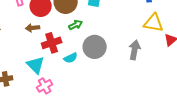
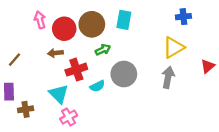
yellow triangle: (154, 23) -> (174, 47), moved, turned -40

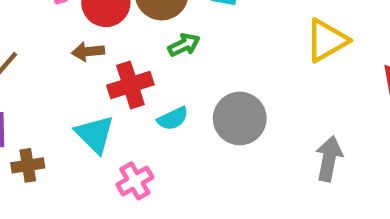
gray circle: (124, 74) -> (240, 118), moved
gray arrow: (168, 77) -> (329, 159), moved
pink cross: (69, 117) -> (135, 181), moved

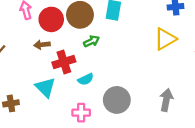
gray circle: (240, 118) -> (117, 100), moved
pink cross: (135, 181) -> (81, 113), moved, turned 30

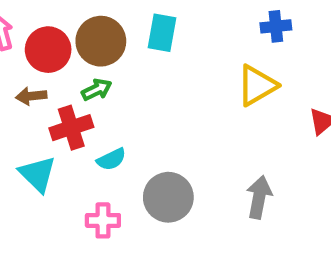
green arrow: (91, 41) -> (97, 90), moved

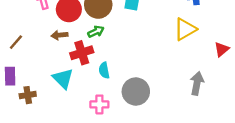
cyan semicircle: (111, 159) -> (104, 70), turned 105
gray arrow: (259, 197) -> (197, 83), moved

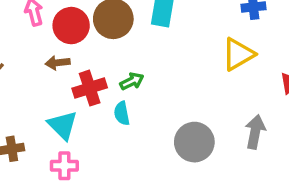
green arrow: (96, 32) -> (132, 81), moved
gray circle: (136, 92) -> (194, 142), moved
pink cross: (99, 104) -> (64, 166), moved

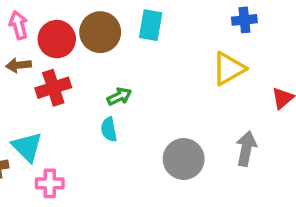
brown arrow: (58, 63) -> (19, 65), moved
red cross: (90, 88) -> (53, 88), moved
cyan triangle: (63, 125) -> (27, 147), moved

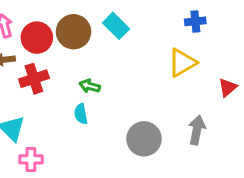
cyan rectangle: (151, 25) -> (116, 26), turned -55
green arrow: (119, 96) -> (90, 86), turned -138

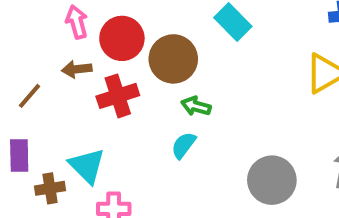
brown circle: (74, 32) -> (173, 59), moved
cyan semicircle: (81, 114) -> (184, 145), turned 48

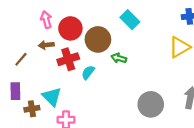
green arrow: (196, 106) -> (119, 58), moved
cyan semicircle: (184, 145) -> (88, 72), moved

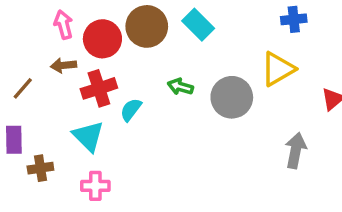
brown circle: (98, 39) -> (147, 26), moved
cyan triangle: (52, 97) -> (88, 136), moved
gray circle: (151, 104) -> (232, 97), moved

